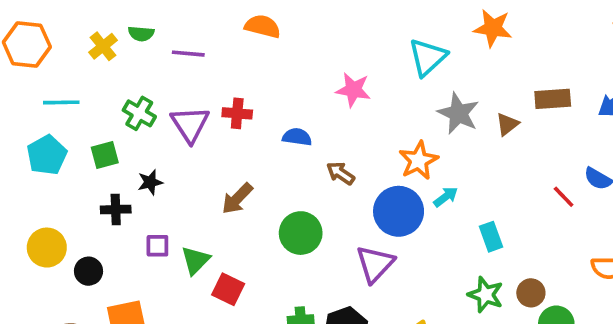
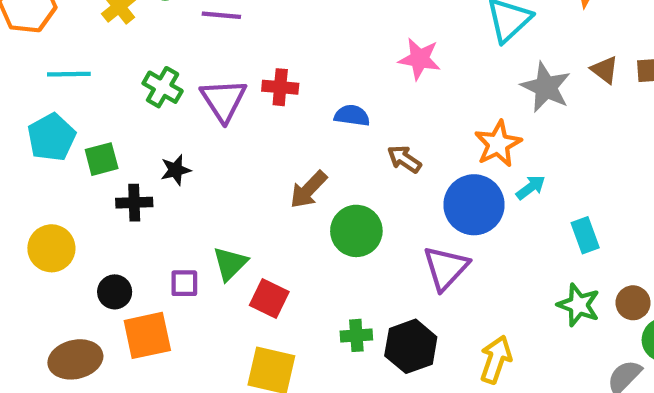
brown triangle: (507, 124) -> (605, 70), moved, turned -45
green square: (105, 155) -> (102, 159), moved
brown arrow: (237, 199) -> (308, 190), moved
purple square: (157, 246) -> (184, 283), moved
black circle: (88, 271) -> (115, 292), moved

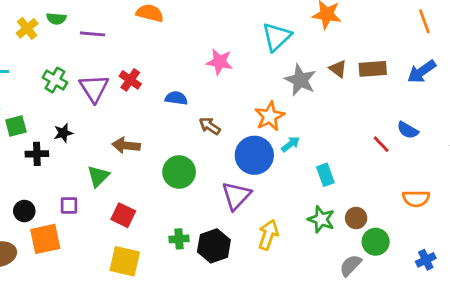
red cross: (280, 87) -> (130, 80), turned 30
brown arrow: (308, 190) -> (126, 145), moved, turned 52
green triangle: (230, 264) -> (98, 176), moved
yellow arrow: (496, 359) -> (268, 235), moved

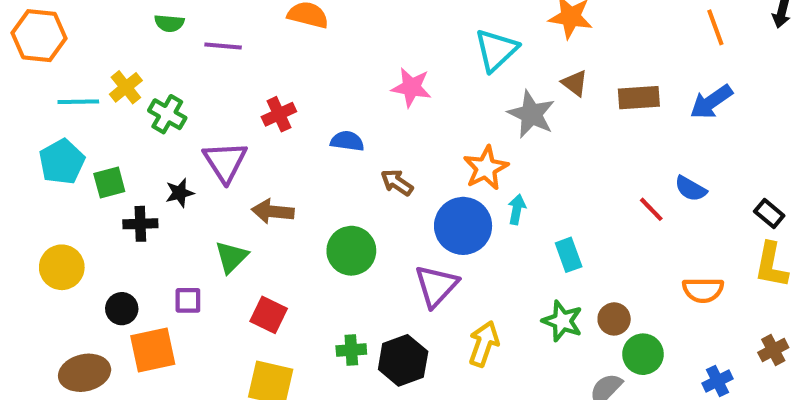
yellow cross: (27, 28) -> (126, 87), moved
brown triangle: (338, 69) -> (575, 83), moved
red cross: (130, 80) -> (279, 114), turned 30
purple triangle: (94, 88) -> (225, 162), moved
cyan arrow: (291, 144) -> (517, 209), turned -42

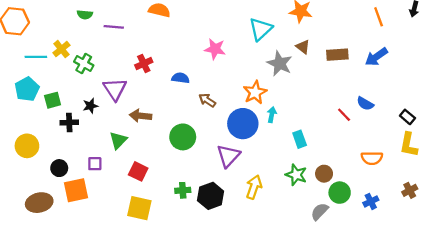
blue cross: (717, 381) -> (371, 201), moved

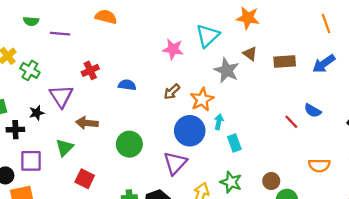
pink star: (215, 49) -> (173, 49), moved
brown arrow: (207, 100) -> (172, 92), moved, turned -78
cyan rectangle: (300, 139) -> (234, 143), moved
purple square: (95, 164) -> (31, 161), moved, size x1.5
green star: (296, 175) -> (231, 182), moved

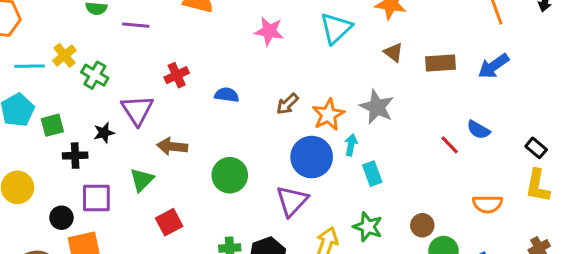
pink star: (173, 49) -> (269, 31), moved
gray star: (227, 70) -> (377, 107), moved
red square: (85, 179) -> (169, 222), turned 36

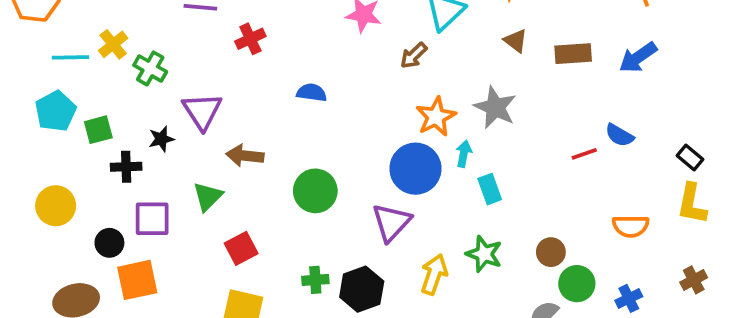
red cross: (177, 75) -> (250, 39), moved
brown arrow: (287, 104) -> (414, 55), moved
red line: (450, 145) -> (584, 154), turned -65

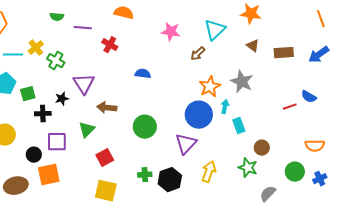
red cross: (250, 39) -> (110, 45), turned -35
brown circle: (551, 252) -> (262, 148), moved
green star: (484, 254) -> (248, 168), moved
green circle: (577, 284) -> (295, 172), moved
blue cross: (629, 298) -> (320, 179), moved

